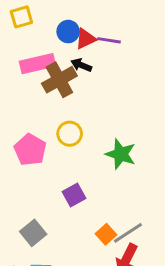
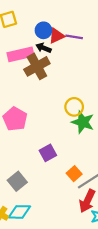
black arrow: (81, 65) -> (43, 48), moved
yellow circle: (70, 134) -> (74, 107), moved
orange square: (106, 234) -> (74, 174), moved

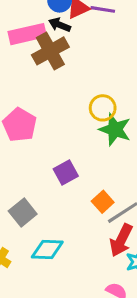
cyan diamond: (19, 212) -> (47, 249), moved

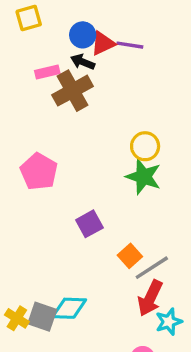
pink rectangle: (27, 34) -> (47, 72), size x0.6
yellow circle: (103, 108) -> (145, 146), moved
gray square: (23, 213) -> (42, 317), moved, turned -32

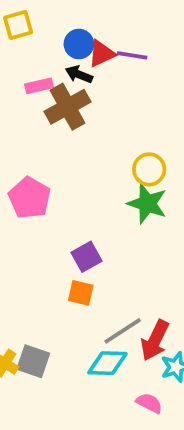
orange square: (130, 256) -> (81, 293), moved, turned -35
gray line: (152, 268) -> (123, 331), moved
cyan diamond: (69, 308) -> (107, 363), moved

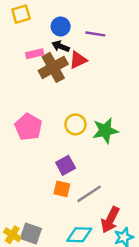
red triangle: (102, 54) -> (78, 60), moved
yellow circle: (149, 169) -> (75, 124), moved
green star: (147, 204) -> (105, 131), turned -30
gray line: (123, 331) -> (89, 194), moved

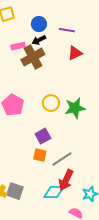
black arrow: (61, 46) -> (39, 40), turned -48
red triangle: (78, 60) -> (75, 53), moved
red arrow: (110, 220) -> (66, 180), moved

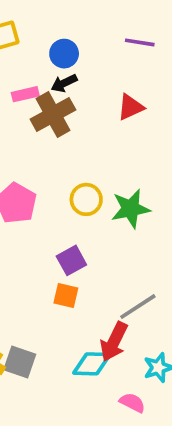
purple line: (67, 30) -> (140, 42), moved
gray line: (62, 159) -> (138, 307), moved

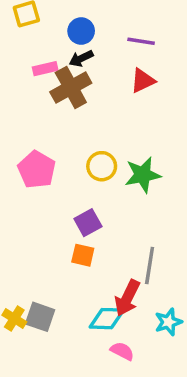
purple line: (140, 42) -> (141, 41), moved
gray line: (138, 307) -> (150, 265), turned -48
pink semicircle: (132, 403) -> (122, 351), moved

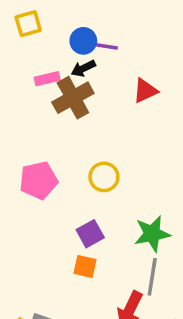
purple line: (141, 41) -> (104, 46), moved
pink pentagon: (37, 170) -> (39, 180), turned 30
green star: (143, 175) -> (152, 234), moved

